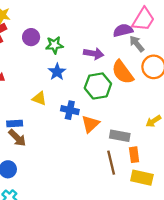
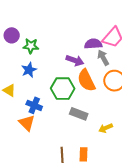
purple arrow: (94, 54) -> (75, 60), moved
orange triangle: (90, 124) -> (27, 123), moved, turned -42
gray rectangle: (120, 136) -> (79, 114), moved

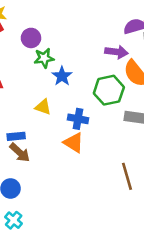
green star: (31, 46) -> (44, 58), moved

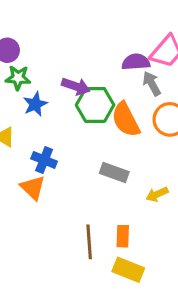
purple arrow: (116, 52) -> (76, 86), moved
green hexagon: (109, 90) -> (95, 105), moved

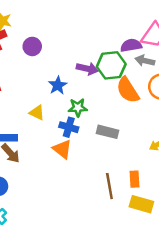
green star: (18, 78) -> (78, 108), moved
gray arrow: (152, 84) -> (145, 61), turned -42
green hexagon: (95, 105) -> (111, 65), moved
gray rectangle: (114, 173) -> (108, 132), moved

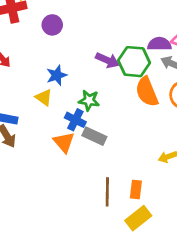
blue star: (58, 85) -> (57, 75), moved
gray rectangle: (108, 132) -> (94, 136), moved
yellow rectangle: (141, 204) -> (138, 218), turned -65

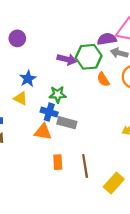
orange semicircle: (147, 92) -> (103, 79), size x0.6
orange triangle: (64, 142) -> (43, 132), turned -30
orange rectangle: (136, 190) -> (58, 162), moved

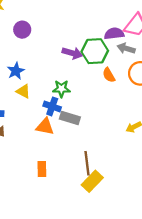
blue star: (28, 79) -> (16, 71), moved
orange rectangle: (58, 162) -> (42, 169), moved
yellow rectangle: (114, 183) -> (92, 181), moved

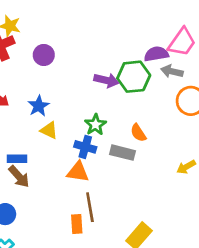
orange semicircle: (109, 75) -> (138, 133), moved
green star: (61, 89) -> (95, 125), turned -30
gray rectangle: (70, 118) -> (122, 153), moved
brown line: (87, 163) -> (90, 207), moved

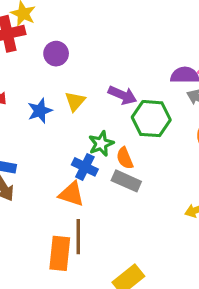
green hexagon: (134, 77) -> (151, 119), moved
yellow triangle: (49, 130) -> (75, 101), moved, turned 36
orange semicircle: (138, 133) -> (125, 158), moved
orange rectangle: (77, 224) -> (60, 253), size x1.5

